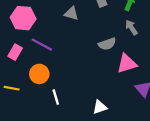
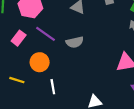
gray semicircle: (107, 44) -> (75, 42), moved
yellow line: (12, 88) -> (17, 80), moved

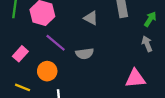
pink rectangle: (19, 38) -> (20, 54), moved

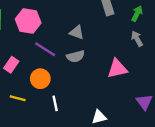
gray triangle: (91, 18) -> (77, 32), moved
pink triangle: (135, 78) -> (117, 69), moved

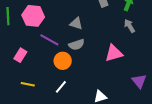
orange circle: (40, 79) -> (63, 61), moved
white line: (55, 103) -> (61, 87), turned 56

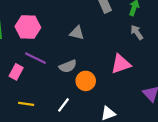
purple line: (49, 40) -> (36, 58), moved
gray semicircle: (77, 45) -> (68, 66), moved
orange circle: (63, 61) -> (86, 81), moved

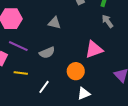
orange circle: (86, 81) -> (76, 71), moved
yellow line: (26, 104) -> (21, 73), moved

